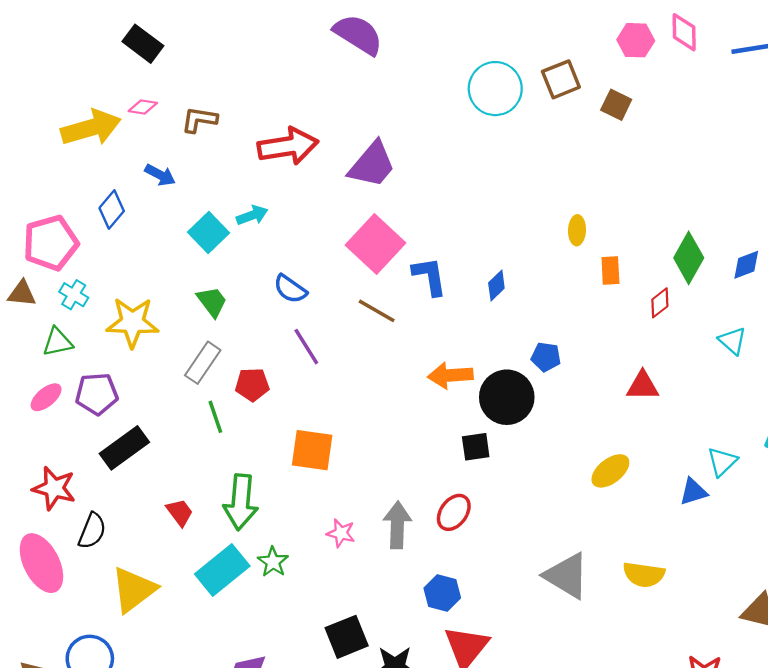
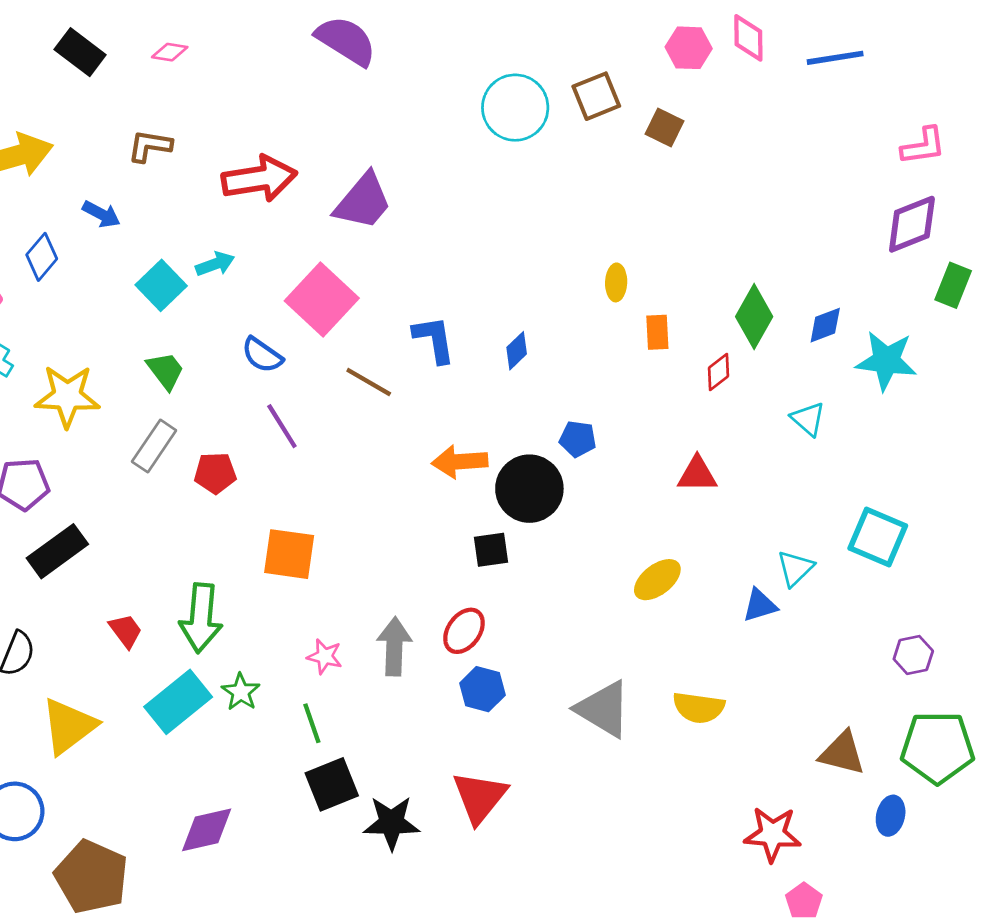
pink diamond: (143, 107) -> (170, 52), moved
pink square: (375, 244) -> (322, 300), moved
green line: (215, 417) -> (312, 723), moved
blue hexagon: (442, 593) -> (482, 689), moved

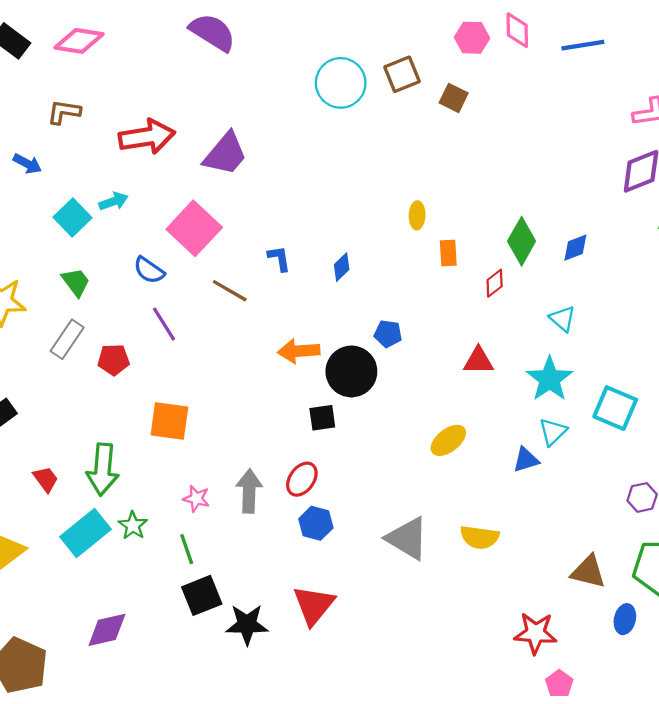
pink diamond: (170, 52) -> (79, 41), size x1.8
blue L-shape: (434, 339) -> (279, 258), size x0.7
cyan star: (886, 361) -> (550, 379), moved, turned 30

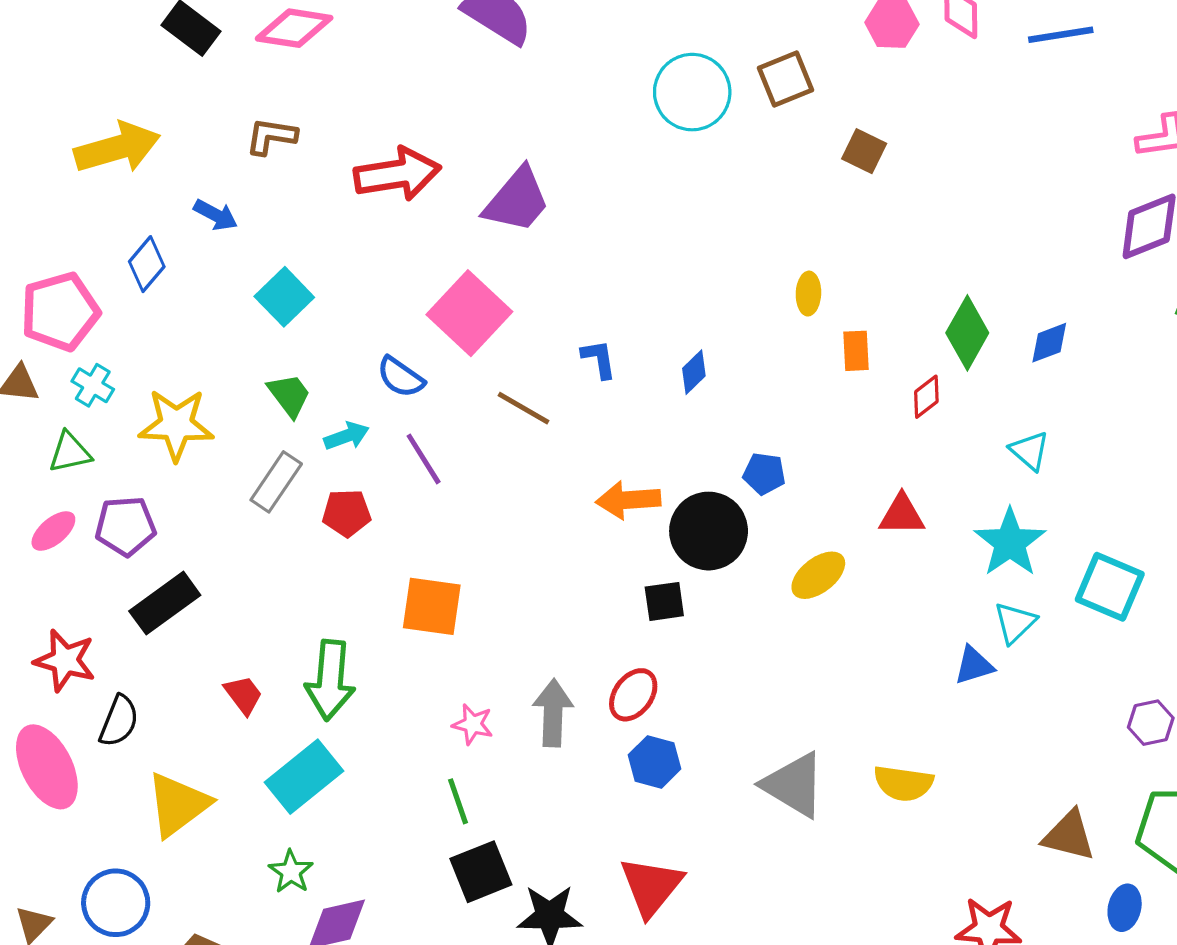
brown square: (454, 98) -> (864, 151), moved
cyan arrow: (113, 201) -> (347, 436), moved
yellow ellipse: (448, 440) -> (818, 575), moved
green star: (133, 525) -> (291, 872), moved

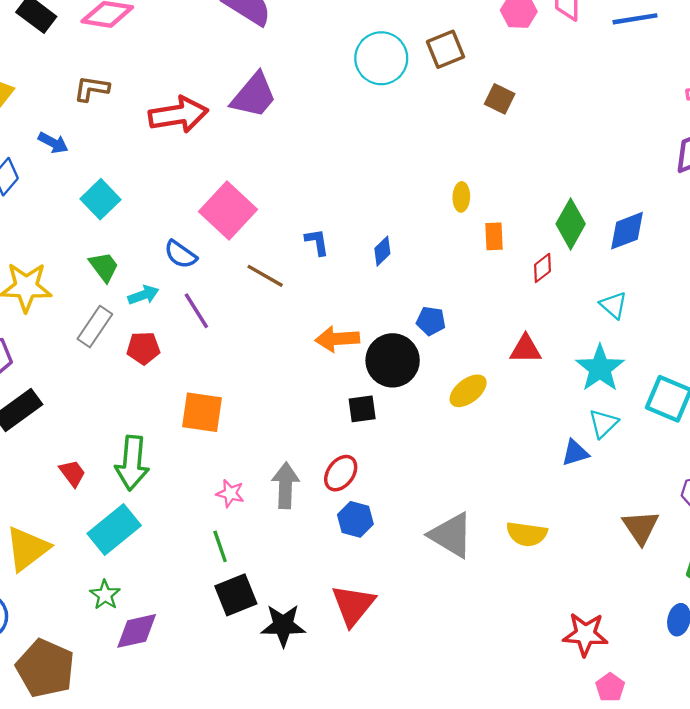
purple trapezoid: (517, 200) -> (254, 95), moved
blue diamond: (1049, 343) -> (627, 231), size x1.4
brown triangle: (1069, 836) -> (641, 527), moved, turned 42

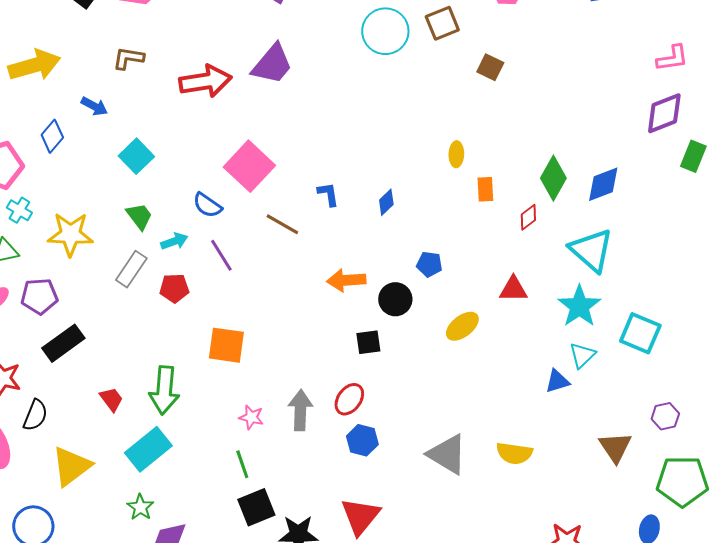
cyan triangle: (614, 305) -> (591, 250), size x1.8
black circle: (393, 360) -> (395, 299), size x0.7

